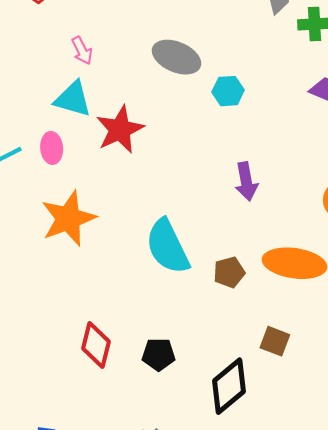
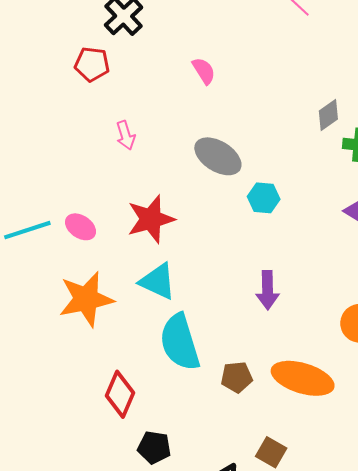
cyan triangle: (73, 99) -> (158, 281), moved
pink ellipse: (52, 148) -> (81, 227), turned -60
red diamond: (96, 345) -> (120, 394), moved

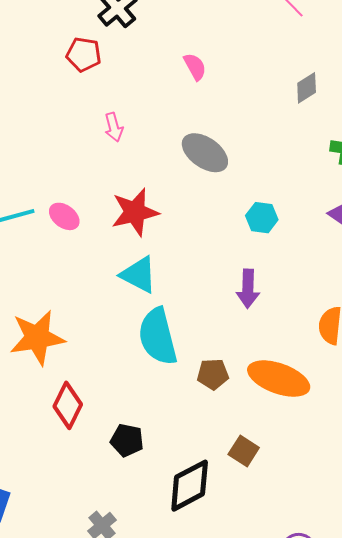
gray diamond: (328, 115) -> (307, 88), moved
cyan hexagon: (264, 198) -> (262, 218), moved
orange star: (86, 299) -> (37, 338), moved
red diamond: (120, 394) -> (68, 405), moved

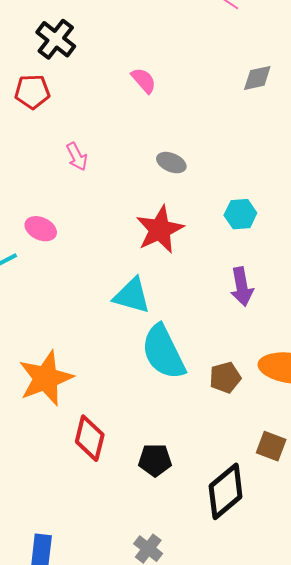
gray diamond: (307, 88) -> (257, 78), turned 32
gray ellipse: (205, 153) -> (171, 163), size x0.6
red star: (135, 212) -> (160, 230), moved
pink ellipse: (64, 216) -> (41, 229), moved

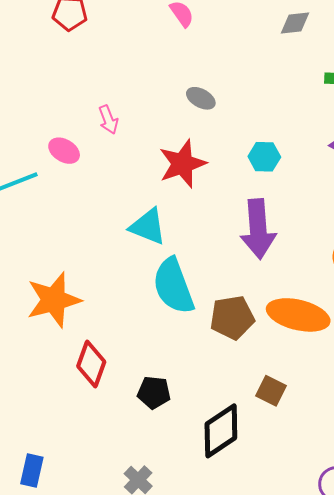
pink arrow: (77, 157) -> (108, 120), moved
purple arrow: (242, 287) -> (258, 229), size x1.5
brown pentagon: (225, 377) -> (232, 318), size x1.4

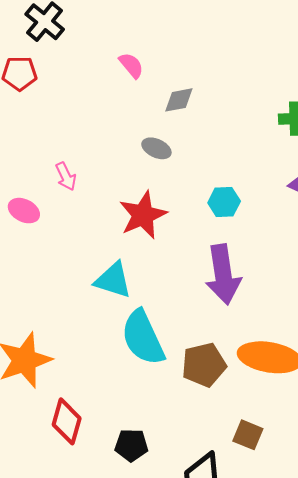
gray diamond: (295, 23) -> (179, 100), moved

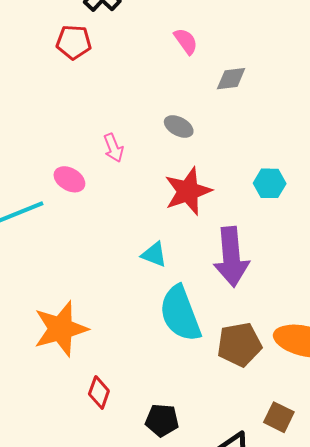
gray ellipse: (156, 148) -> (179, 127), moved
purple arrow: (223, 274) -> (231, 257), moved
cyan triangle: (113, 280) -> (154, 254), size x0.7
red diamond: (67, 421) -> (99, 392), size x0.7

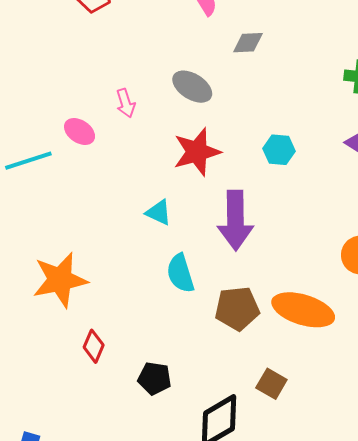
gray ellipse: (179, 127) -> (192, 87), size x1.4
cyan semicircle: (180, 314) -> (180, 273), size x0.7

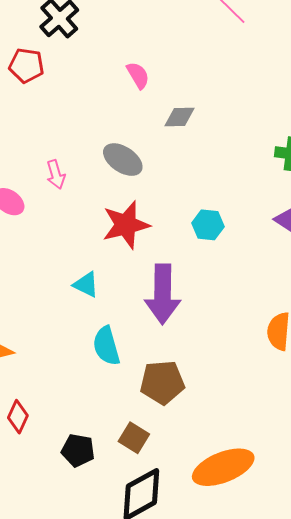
orange ellipse: (303, 310) -> (223, 467), moved, turned -40
brown square: (271, 384) -> (134, 438), moved

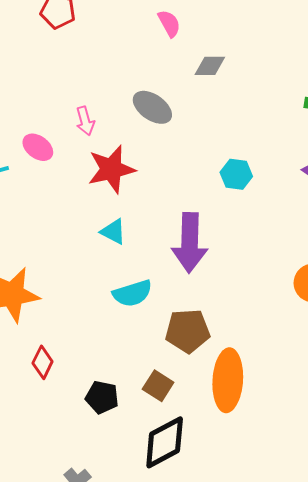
red star: (126, 225) -> (111, 169), moved
cyan semicircle: (106, 346) -> (132, 293), turned -93
orange ellipse: (223, 467) -> (228, 380), moved, turned -66

